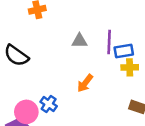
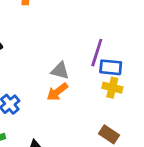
gray triangle: (79, 41) -> (60, 71), moved

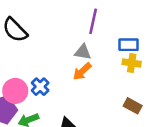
purple line: (97, 53) -> (93, 21), moved

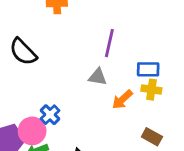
orange arrow: (82, 71) -> (122, 100), moved
pink circle: (15, 91) -> (32, 131), moved

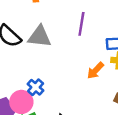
gray triangle: (98, 77) -> (39, 37), moved, size x1.5

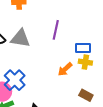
blue cross: (36, 87) -> (15, 80), size x1.5

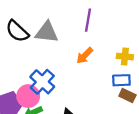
blue rectangle: (83, 48) -> (121, 80), moved
orange arrow: (65, 69) -> (85, 56), moved

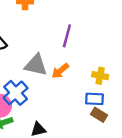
gray triangle: (47, 32) -> (36, 65), moved

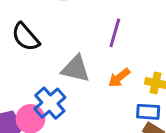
orange arrow: (60, 71) -> (119, 78), moved

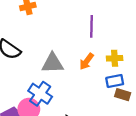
purple line: (115, 33) -> (91, 26), moved

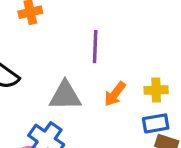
purple line: (91, 26) -> (95, 47), moved

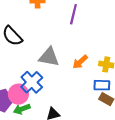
purple line: (95, 47) -> (73, 14), moved

